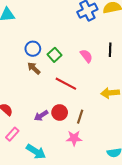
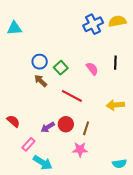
pink rectangle: (12, 134) -> (28, 144), moved

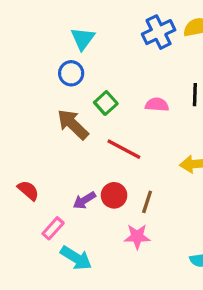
cyan triangle: (14, 28) -> (83, 39), moved, turned -49
blue circle: (40, 62) -> (71, 73), moved
pink semicircle: (92, 69) -> (157, 105), turned -48
brown arrow: (41, 81) -> (73, 124), size x1.5

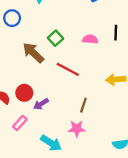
blue circle: (71, 73) -> (12, 18), moved
red circle: (114, 195) -> (24, 93), moved
cyan arrow: (76, 258) -> (51, 143), moved

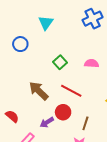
brown arrow: (33, 53) -> (39, 91), moved
red circle: (24, 93) -> (63, 112), moved

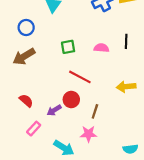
green square: (60, 62) -> (68, 47), turned 32
brown arrow: (39, 91) -> (24, 57), moved, turned -75
red semicircle: (12, 116) -> (26, 101), moved

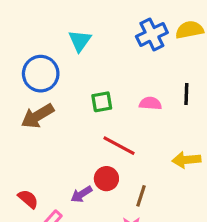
blue circle: (26, 27) -> (41, 74), size x1.5
red semicircle: (26, 101) -> (28, 199), moved

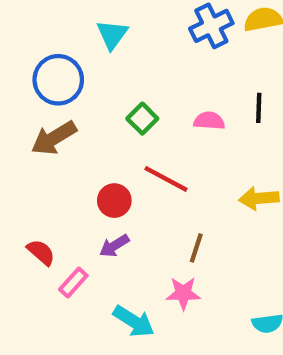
green square: (102, 102) -> (142, 119), turned -35
red circle: (106, 179) -> (114, 201), moved

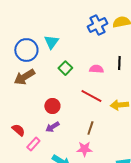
cyan triangle: (112, 34) -> (51, 42), moved
red line: (166, 179) -> (91, 96), moved

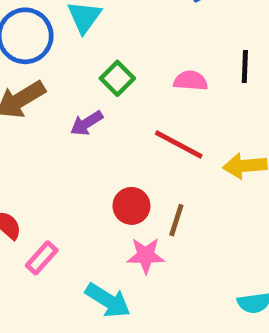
red circle: (52, 106) -> (131, 206), moved
purple arrow: (52, 127) -> (87, 123), moved
pink star: (84, 149) -> (146, 256), moved

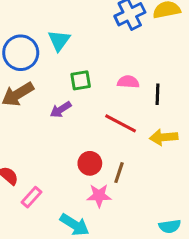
black line: (245, 67) -> (157, 94), moved
green square: (117, 78) -> (81, 80), turned 35

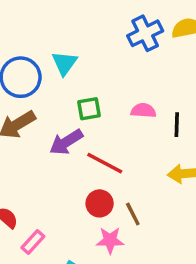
purple arrow: (61, 110) -> (66, 142), size x1.4
red line: (121, 123) -> (105, 163), moved
brown line: (119, 173) -> (133, 214), turned -45

